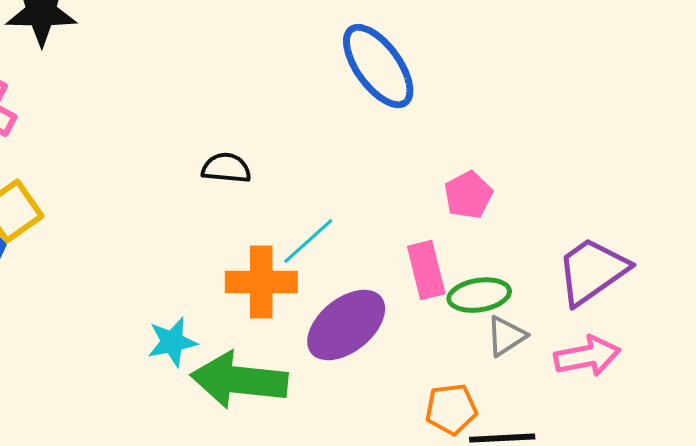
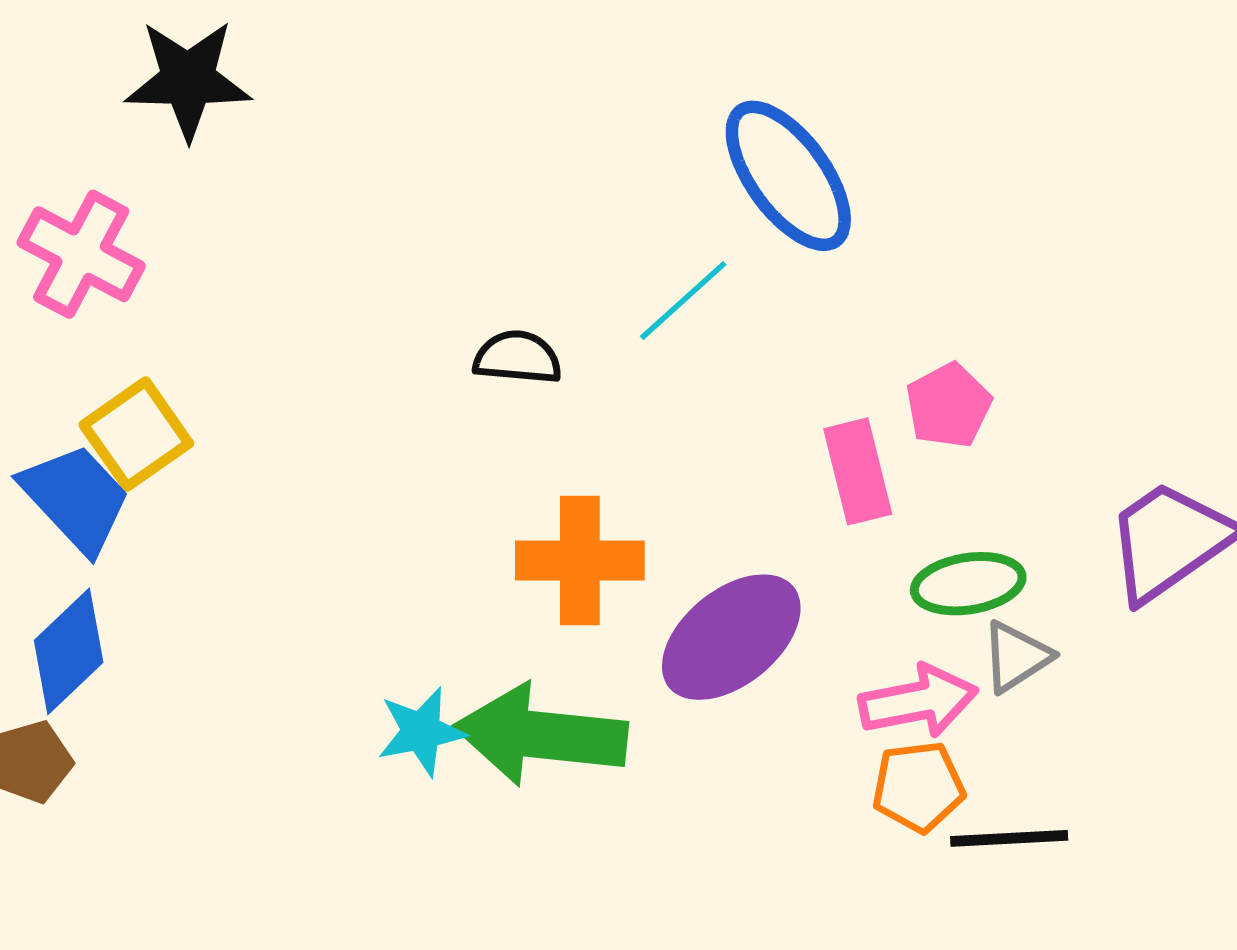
cyan line: (308, 241) -> (683, 300), moved
pink rectangle: (426, 270) -> (858, 471), moved
cyan star: (172, 342) -> (421, 732), moved
pink arrow: (587, 356) -> (918, 701), moved

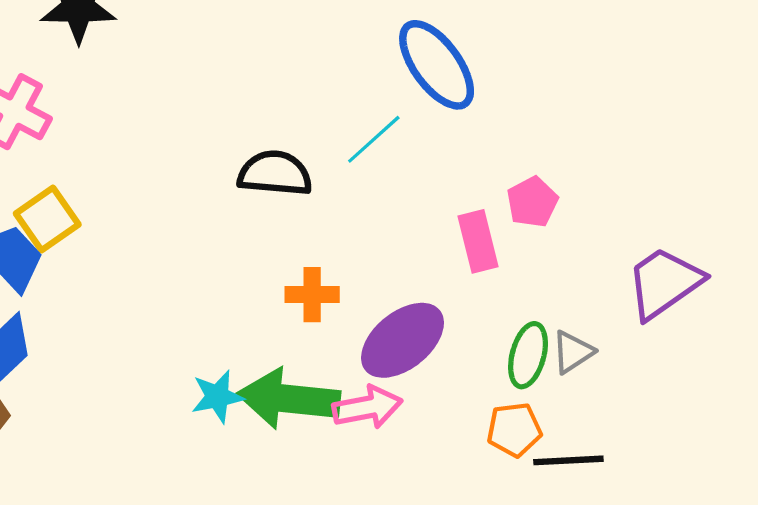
black semicircle: (518, 357) -> (275, 173), size x1.4
orange cross: (580, 561) -> (312, 295), size x0.7
green ellipse: (968, 584) -> (528, 355), moved, turned -66
pink arrow: (918, 701) -> (367, 407), moved

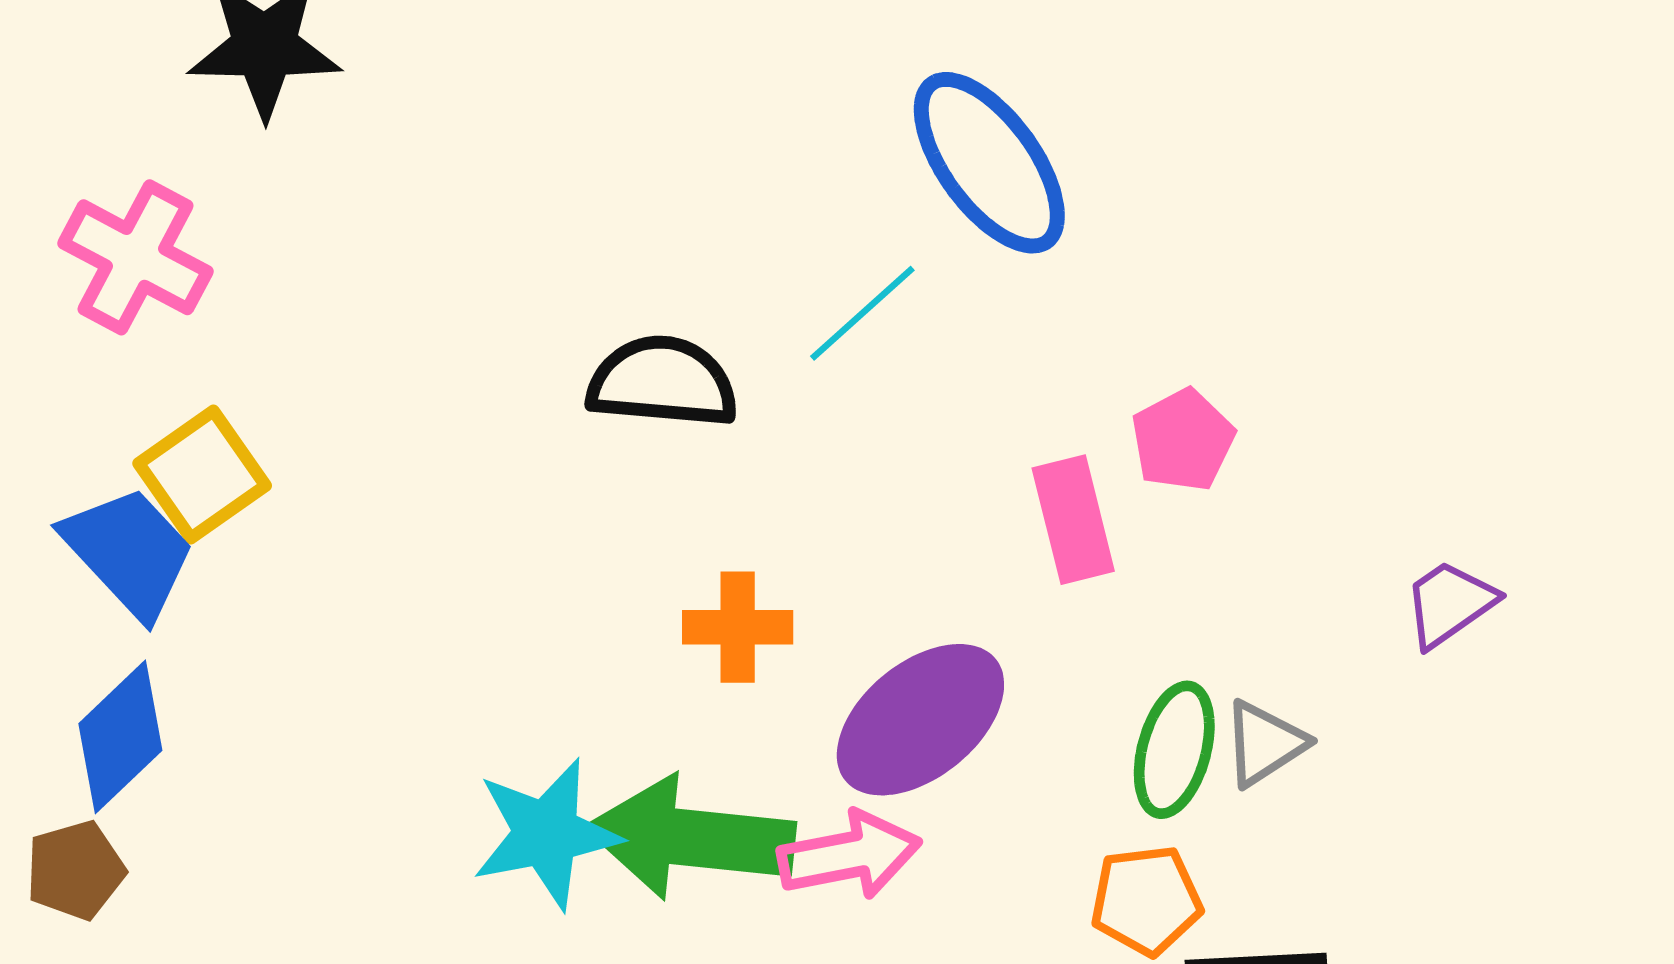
purple trapezoid: (664, 283) -> (1450, 604), size x0.6
cyan star: (217, 397) -> (546, 834), size x1.4

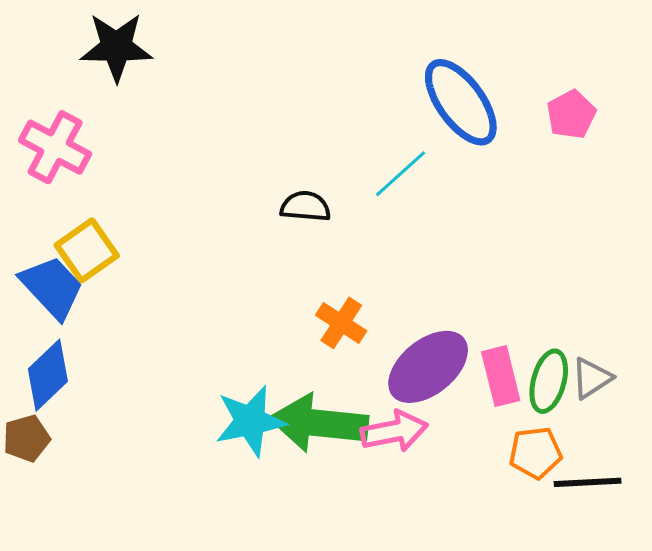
black semicircle: (662, 382) -> (305, 206), size x0.7
pink pentagon: (1183, 440) -> (571, 114), moved
pink rectangle: (1073, 520) -> (501, 376), moved
orange cross: (738, 627) -> (341, 323), turned 33

